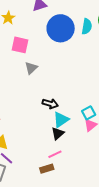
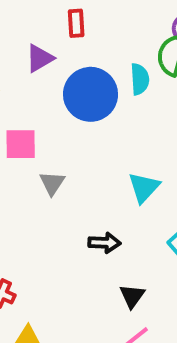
cyan triangle: (61, 120) -> (144, 187), moved

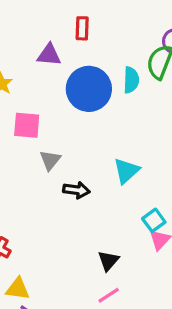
purple triangle: (40, 58) -> (49, 55), turned 30
black arrow: (104, 243) -> (76, 190), moved

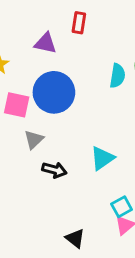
blue circle: (89, 89) -> (54, 92), moved
black triangle: (108, 261) -> (75, 238), turned -40

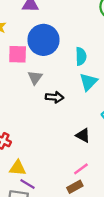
cyan semicircle: (117, 76) -> (81, 56), moved
black triangle: (75, 238) -> (83, 135), moved

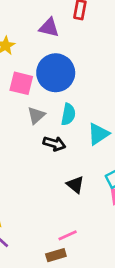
cyan semicircle: (81, 56) -> (68, 114), moved
black triangle: (83, 135) -> (75, 185), moved

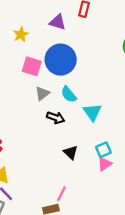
cyan semicircle: (68, 114) -> (69, 94), turned 126
cyan triangle: (98, 134) -> (92, 112), turned -36
pink line: (68, 235) -> (61, 194), turned -42

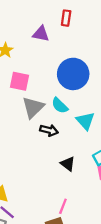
blue circle: (61, 60) -> (73, 74), moved
gray triangle: (42, 93) -> (33, 107), size x1.5

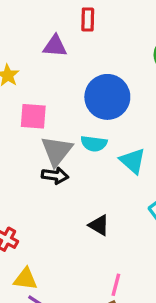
cyan semicircle: (60, 106) -> (94, 144), turned -30
black arrow: (49, 130) -> (55, 176), moved
black triangle: (68, 164) -> (99, 225), moved

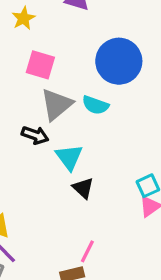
cyan triangle: (133, 161) -> (69, 157), moved
black arrow: (55, 176) -> (35, 135), moved

